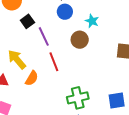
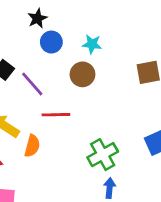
red line: (54, 62) -> (56, 115), turned -54

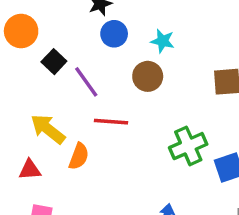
green cross: (103, 155) -> (188, 146), moved

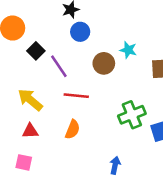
cyan star: (163, 41) -> (128, 50), moved
orange semicircle: (79, 156) -> (73, 129), moved
red triangle: (30, 170) -> (30, 131), moved

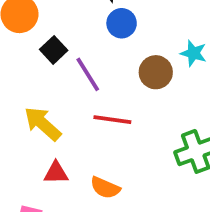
orange semicircle: (73, 129) -> (105, 188), moved, turned 90
red triangle: (30, 131) -> (56, 173), moved

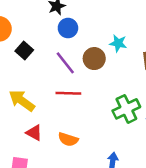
purple line: (88, 74) -> (65, 63), moved
red triangle: (56, 173) -> (34, 133), turned 36

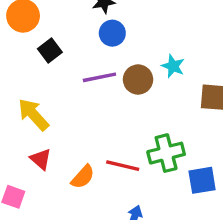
purple line: (65, 63) -> (99, 77), turned -75
red line: (68, 93) -> (123, 166), moved
orange semicircle: (68, 139) -> (83, 177), turned -78

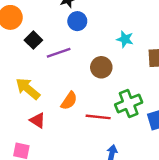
purple line: (99, 77) -> (59, 53), moved
brown circle: (138, 80) -> (101, 67), moved
orange semicircle: (83, 177) -> (69, 101), moved

